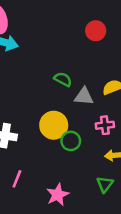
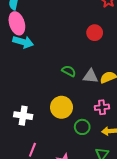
gray triangle: (84, 96) -> (91, 76), moved
green circle: (71, 141) -> (82, 127), moved

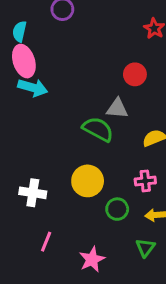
green semicircle: (69, 71) -> (98, 129), size x1.5
gray triangle: (91, 76) -> (117, 108), moved

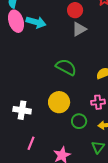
red circle: (135, 74) -> (75, 10), moved
cyan arrow: (33, 88) -> (36, 22), moved
gray triangle: (117, 108) -> (79, 29), moved, turned -35

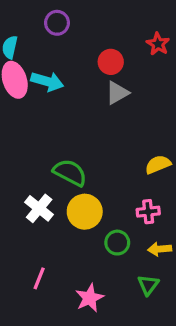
green semicircle: (66, 67) -> (70, 173), moved
white cross: (22, 110) -> (39, 208), moved, turned 30

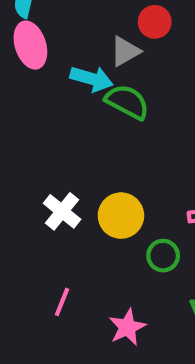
cyan arrow: (47, 81) -> (91, 79), moved
gray triangle: (117, 93) -> (125, 51), moved
green semicircle: (70, 173) -> (127, 102), moved

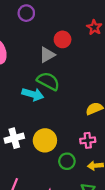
cyan arrow: (91, 79) -> (33, 94), moved
white cross: (62, 211) -> (14, 138), turned 36

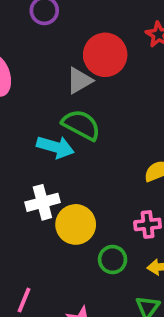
red circle: (63, 39) -> (105, 55), size x1.5
white cross: (14, 138) -> (42, 202), moved

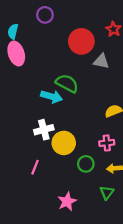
gray triangle: (79, 81) -> (101, 61), moved, turned 42
pink line: (24, 300) -> (35, 167), moved

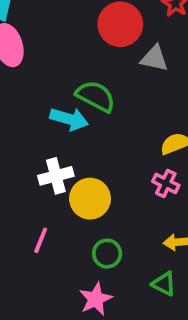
pink cross: (107, 143) -> (166, 183), moved, turned 32
green circle: (86, 164) -> (107, 254), moved
green triangle: (107, 193) -> (164, 284), turned -40

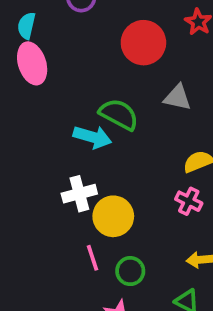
gray triangle: (154, 58) -> (177, 97), moved
pink line: (41, 240) -> (92, 258), moved, turned -40

